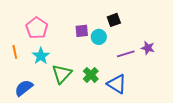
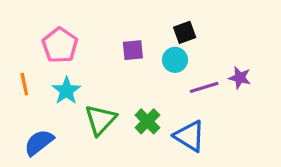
cyan circle: (99, 37) -> (175, 60), moved

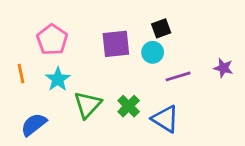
purple square: (133, 50) -> (116, 44), size x1.5
purple star: (240, 78) -> (223, 68), moved

